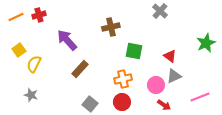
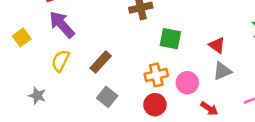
purple arrow: (67, 40) -> (62, 24), moved
yellow semicircle: (34, 64) -> (61, 61), moved
pink circle: (156, 85) -> (187, 83), moved
gray square: (90, 104) -> (107, 97), moved

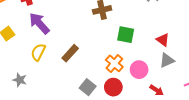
orange cross: (156, 75) -> (114, 63), turned -36
gray square: (107, 97) -> (88, 87), moved

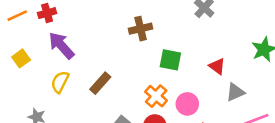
gray triangle: (167, 60) -> (235, 92), moved

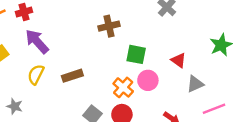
brown rectangle: (100, 83) -> (72, 76), turned 30
pink circle: (187, 104) -> (148, 80), moved

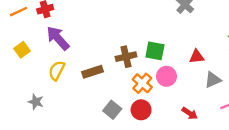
brown cross: (109, 26) -> (126, 57), moved
red triangle: (179, 60) -> (197, 57), turned -42

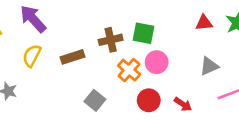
red triangle: (197, 57) -> (204, 23), moved
red circle: (141, 110) -> (149, 100), moved

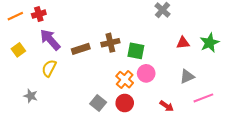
brown cross: (111, 40) -> (110, 43), moved
brown rectangle: (73, 57) -> (81, 49), moved
red circle: (149, 100) -> (125, 103), moved

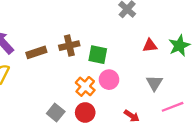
gray triangle: (187, 76) -> (154, 83), turned -35

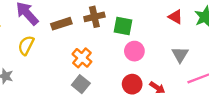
red triangle: (150, 46) -> (175, 17), turned 35
orange cross: (85, 86) -> (82, 58), moved
red circle: (85, 112) -> (132, 84), moved

